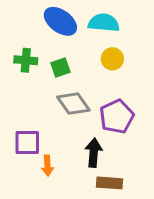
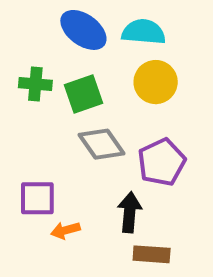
yellow circle: (112, 59) -> (156, 82), size x1.4
green square: (60, 67) -> (83, 94), size x1.4
orange arrow: (47, 166) -> (65, 230), turned 78

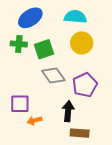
blue ellipse: (83, 30) -> (30, 18), moved, turned -70

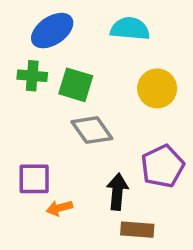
yellow circle: (82, 43) -> (157, 88), moved
green square: (44, 49) -> (76, 85), turned 36
purple pentagon: (85, 85) -> (163, 166), moved

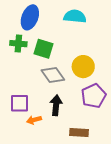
blue ellipse: (52, 31) -> (30, 17), turned -35
yellow circle: (157, 88) -> (83, 67), moved
black arrow: (117, 192) -> (56, 105), moved

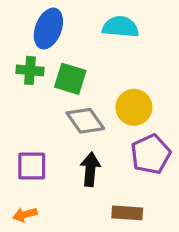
orange arrow: (34, 120) -> (25, 215), moved

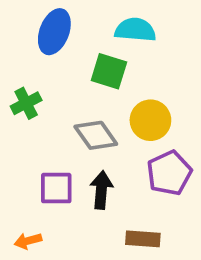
green cross: (30, 70) -> (26, 103), moved, turned -32
green square: (70, 79) -> (109, 71), moved
purple square: (32, 166) -> (56, 188), moved

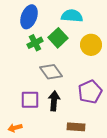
green square: (109, 71) -> (58, 38), turned 30
green cross: (26, 103) -> (35, 43), moved
yellow circle: (150, 120) -> (91, 45), moved

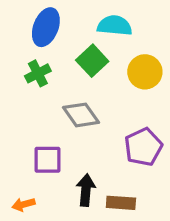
green cross: (35, 43) -> (38, 73), moved
black arrow: (54, 101) -> (86, 190), moved

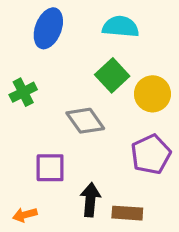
green square: (92, 61) -> (112, 75), moved
yellow circle: (145, 72) -> (152, 94), moved
green cross: (38, 73) -> (23, 92), moved

